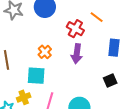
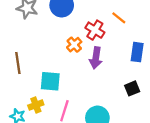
orange cross: (45, 52) -> (74, 45), moved

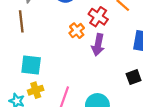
brown line: (18, 63) -> (21, 21), moved
cyan square: (50, 81) -> (31, 65), moved

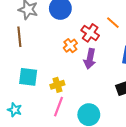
yellow cross: (36, 90) -> (57, 85), moved

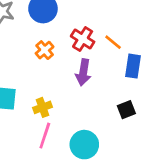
orange line: (113, 23) -> (113, 42), moved
orange cross: (70, 46) -> (45, 50), moved

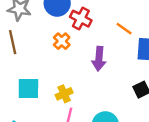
red cross: (83, 39) -> (81, 19), moved

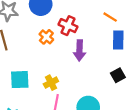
red cross: (81, 19) -> (68, 26), moved
orange line: (124, 29) -> (110, 17), moved

